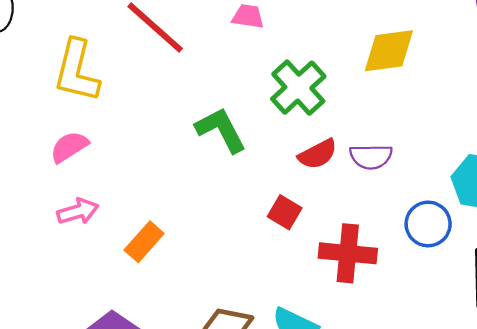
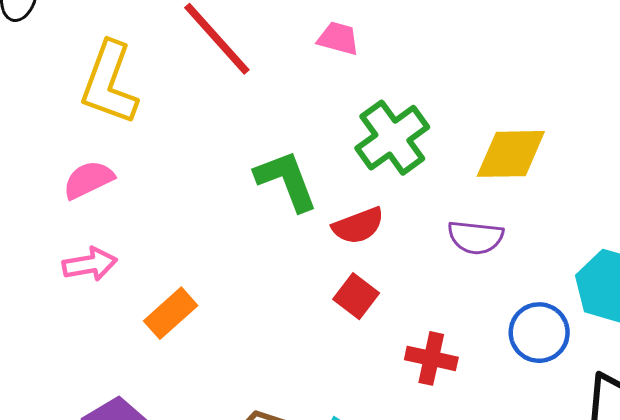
yellow diamond: (389, 51) -> (511, 154), moved
red semicircle: (318, 154) -> (358, 226), moved
red cross: (348, 253) -> (431, 358), size x0.7

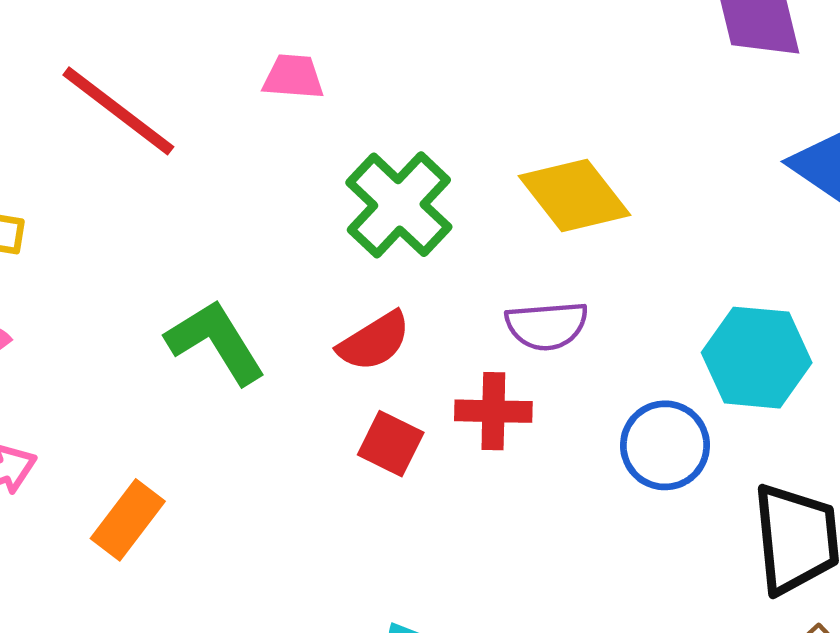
yellow diamond: (511, 154) -> (574, 196), turned 64
green L-shape: (286, 180) -> (216, 342), moved
red cross: (431, 358) -> (493, 411), moved

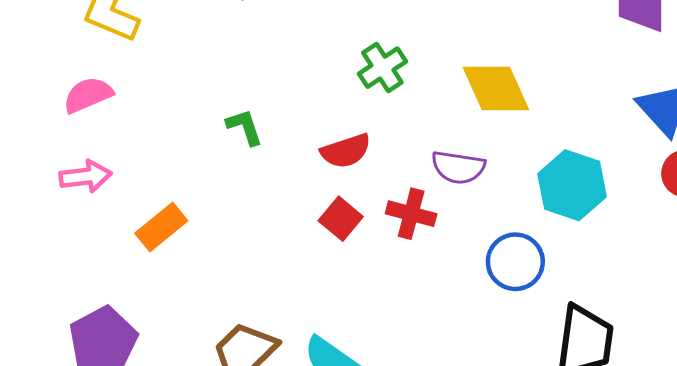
green cross: (399, 205) -> (382, 68), size x0.7
green L-shape: (216, 342) -> (245, 127), size x0.6
cyan hexagon: (757, 358) -> (572, 185), moved

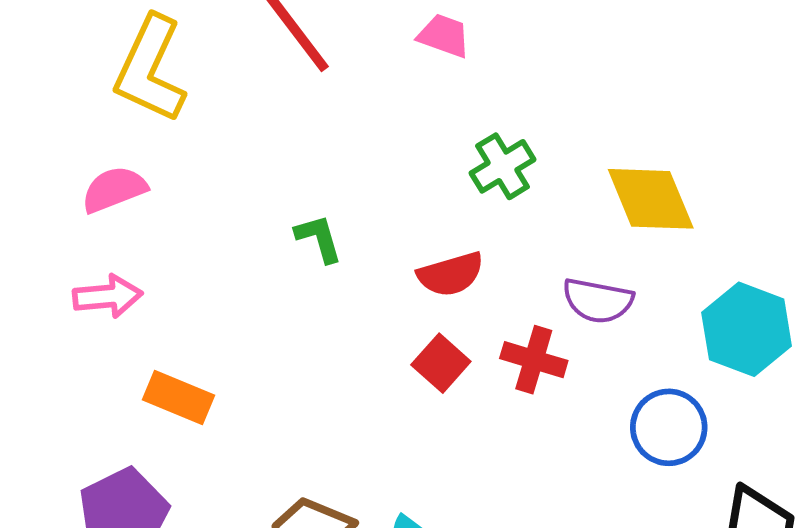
orange rectangle: (161, 227) -> (179, 398), moved, turned 60

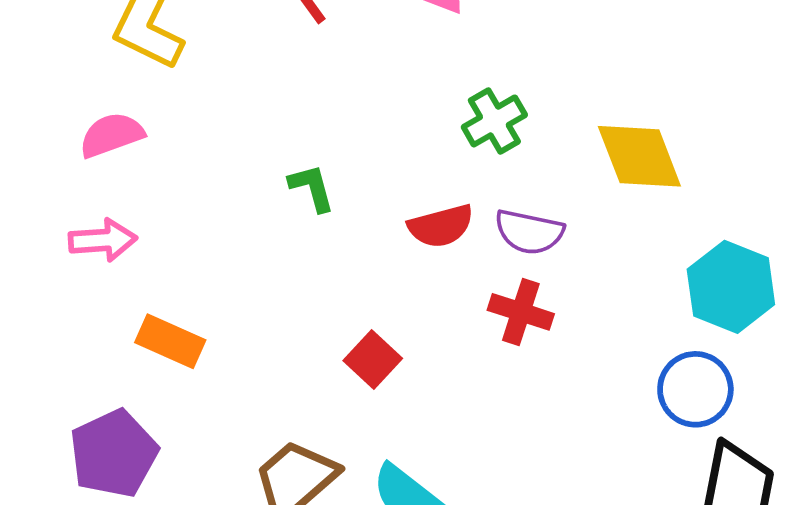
purple semicircle: (598, 301) -> (529, 232), moved
red square: (441, 363) -> (373, 360), moved
blue circle: (669, 427) -> (695, 389), moved

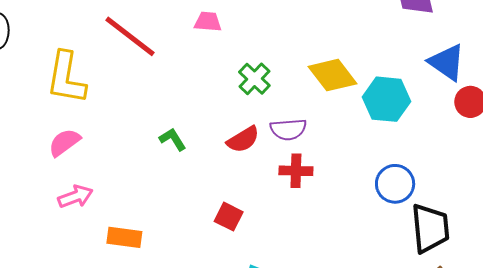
cyan hexagon: (731, 287) -> (387, 99), moved

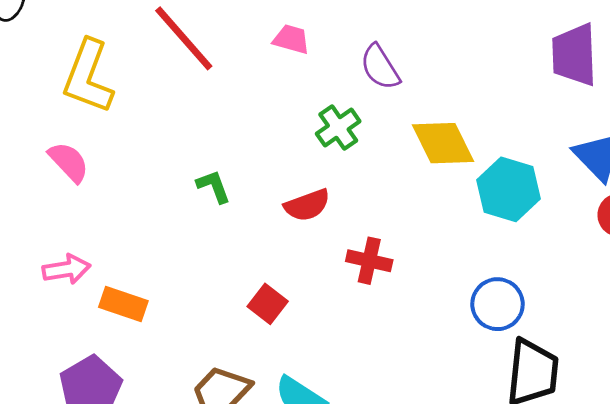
purple semicircle: (288, 129) -> (380, 67), moved, turned 51
pink semicircle: (64, 142) -> (69, 162), turned 72
pink arrow: (75, 197) -> (66, 269), moved

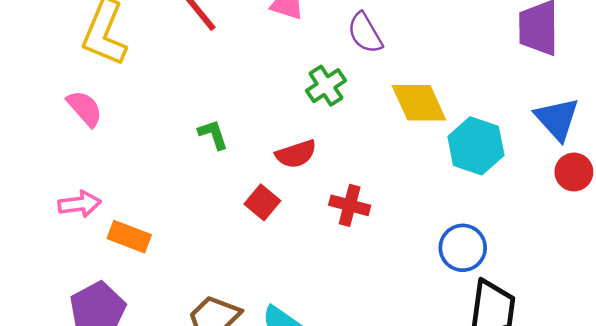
red square: (268, 304) -> (262, 202), moved

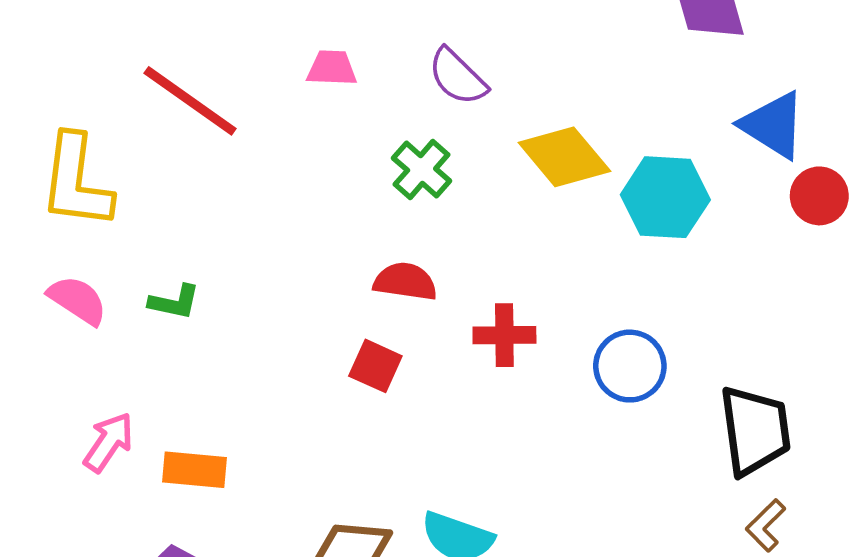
green L-shape: (213, 134) -> (174, 302), moved, turned 136
red semicircle: (296, 154) -> (405, 282), turned -138
pink arrow: (80, 204) -> (109, 442), turned -33
blue circle: (463, 248) -> (630, 366), moved

